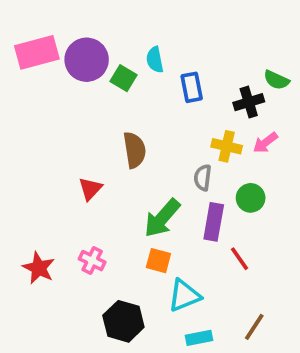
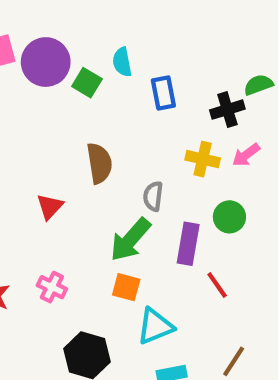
green semicircle: (276, 80) -> (258, 85), turned 135
gray semicircle: (203, 178) -> (153, 196), moved

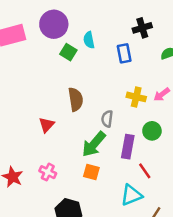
purple circle: (46, 62) -> (54, 24), moved
blue rectangle: (163, 93) -> (124, 53), moved
black cross: (227, 110) -> (142, 28), moved
cyan triangle: (155, 326) -> (131, 195), moved

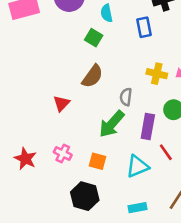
green square: (68, 52) -> (94, 38), moved
brown semicircle: (76, 99) -> (92, 76), turned 45
orange square: (91, 172) -> (98, 161), moved
cyan triangle: (131, 195) -> (137, 166), moved

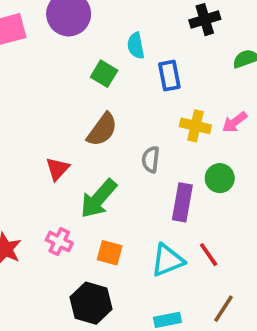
cyan semicircle: (107, 13) -> (136, 46), moved
blue rectangle: (144, 27) -> (169, 76), moved
green arrow: (112, 124) -> (98, 199), moved
red line: (166, 152) -> (209, 255), moved

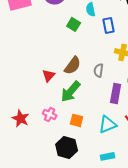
brown semicircle: (102, 130) -> (73, 65), moved

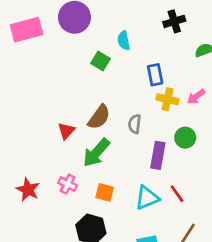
blue rectangle: (109, 25) -> (155, 75), moved

